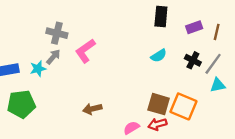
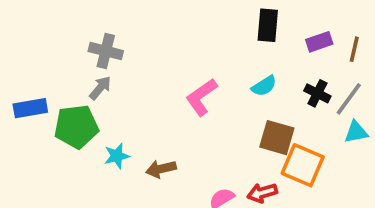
pink L-shape: (85, 51) -> (201, 97), moved
cyan star: (38, 69) -> (117, 156), moved
green pentagon: (21, 104) -> (76, 127), moved
brown square: (159, 104) -> (277, 138), moved

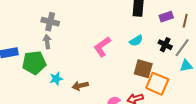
gray arrow: (100, 88) -> (47, 42), turned -48

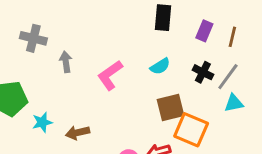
purple rectangle: (166, 17) -> (204, 31), turned -48
gray arrow: (47, 42) -> (66, 62), moved
brown square: (143, 69) -> (170, 108), turned -30

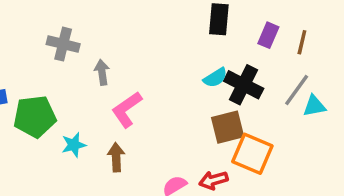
black cross: (203, 72) -> (244, 85), moved, size x1.5
pink L-shape: (110, 75) -> (127, 109), moved
cyan triangle: (234, 103) -> (314, 106), moved
brown arrow: (78, 133) -> (116, 157), turned 100

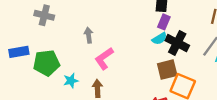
purple rectangle: (268, 35) -> (164, 22), moved
gray cross: (63, 44) -> (44, 15), moved

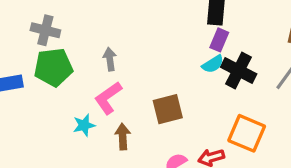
pink L-shape: (104, 58) -> (108, 98), moved
green pentagon: (47, 63) -> (53, 67), moved
brown square: (167, 70) -> (168, 109), moved

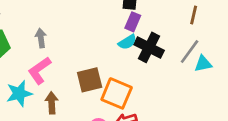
cyan star: (84, 125) -> (19, 93), size x1.4
orange square: (247, 133) -> (117, 93), moved

